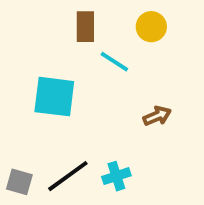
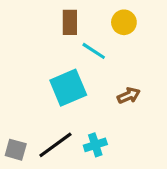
cyan square: (54, 97) -> (68, 88), moved, turned -30

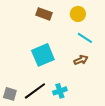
brown rectangle: (70, 22) -> (44, 14), turned -70
cyan line: (94, 51) -> (85, 38), moved

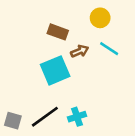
brown rectangle: (44, 14) -> (58, 32), moved
brown arrow: (81, 60) -> (80, 51), moved

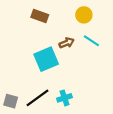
brown rectangle: (58, 32) -> (40, 16), moved

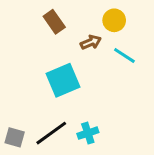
brown rectangle: (40, 16) -> (54, 22), turned 35
brown arrow: (67, 43) -> (91, 42), moved

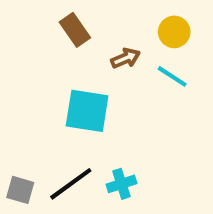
yellow circle: (114, 20) -> (174, 32), moved
cyan square: (63, 80) -> (87, 111), turned 32

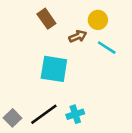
yellow circle: (174, 32) -> (98, 20), moved
gray square: (20, 190) -> (12, 118), turned 30

